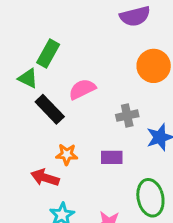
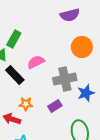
gray cross: (127, 116) -> (65, 79), size x1.6
purple rectangle: (112, 157) -> (55, 106), turned -32

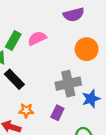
pink semicircle: (36, 62) -> (37, 38), moved
purple rectangle: (55, 106) -> (57, 113), turned -32

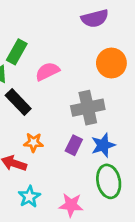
pink semicircle: (37, 38) -> (47, 71), moved
blue star: (91, 99) -> (103, 145), moved

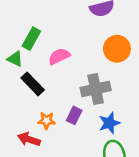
purple rectangle: (74, 145) -> (74, 115), moved

